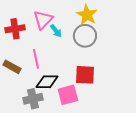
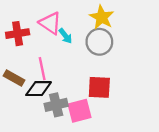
pink triangle: (43, 20) -> (50, 23), turned -40
black diamond: (47, 82) -> (39, 89), moved
gray cross: (33, 99) -> (56, 105), moved

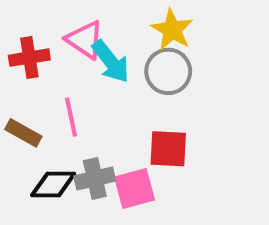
cyan arrow: (65, 36) -> (111, 61), size x1.6
black diamond: (39, 89) -> (53, 184), moved

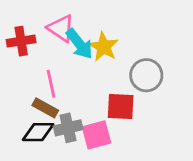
yellow star: (172, 30) -> (104, 47), moved
gray circle: (168, 71) -> (146, 75), moved
brown rectangle: (23, 133) -> (45, 108), moved

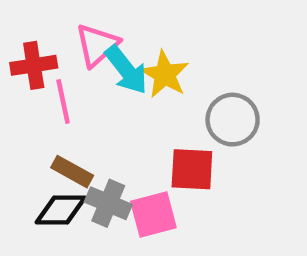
pink triangle: (61, 28) -> (97, 45), turned 44
pink line: (51, 84) -> (63, 102), moved
gray cross: (68, 128) -> (108, 203), turned 36

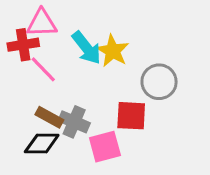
pink triangle: (97, 45) -> (42, 23), moved, turned 40
pink line: (63, 102) -> (43, 69), turned -32
gray cross: (108, 203) -> (74, 122), moved

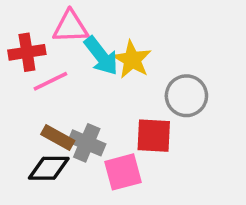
pink triangle: (42, 23) -> (70, 27), moved
pink line: (43, 69) -> (50, 81), turned -72

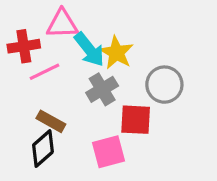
gray cross: (87, 143) -> (102, 89), moved, turned 36
black diamond: (49, 168) -> (43, 148), turned -42

